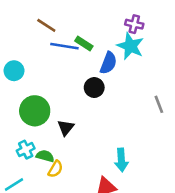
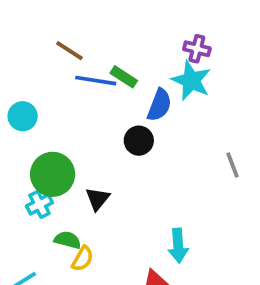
cyan cross: (26, 150) -> (39, 204), moved

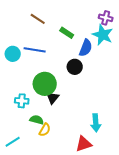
blue line: (96, 81) -> (35, 50), moved
green circle: (53, 174) -> (45, 84), moved
cyan cross: (39, 204) -> (22, 101), turned 32

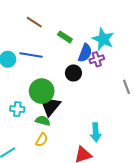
purple cross: (106, 18) -> (97, 59), moved, turned -32
black triangle: (53, 98) -> (50, 106), size x1.5
green semicircle: (37, 120) -> (43, 121), moved

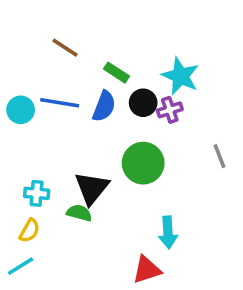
blue semicircle: (85, 53) -> (104, 106), moved
black circle: (73, 73) -> (143, 103), moved
green circle: (42, 91) -> (143, 163), moved
yellow semicircle: (42, 140) -> (29, 231), moved

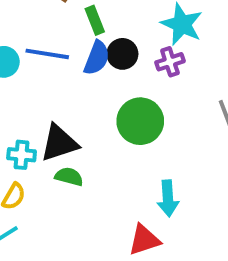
green rectangle: (116, 73) -> (95, 20), moved, turned 35
black circle: (143, 103) -> (122, 54), moved
black triangle: (92, 188) -> (59, 143), moved, turned 33

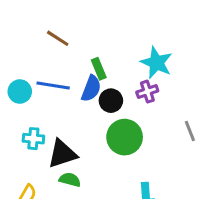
green rectangle: (95, 20) -> (99, 69), moved
black circle: (122, 54) -> (111, 101), moved
cyan cross: (22, 155) -> (33, 139), moved

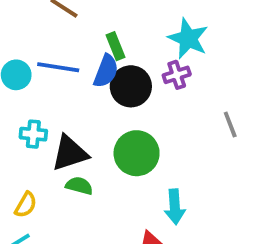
black circle: (111, 101) -> (131, 86), size x1.4
green circle: (125, 137) -> (137, 153), moved

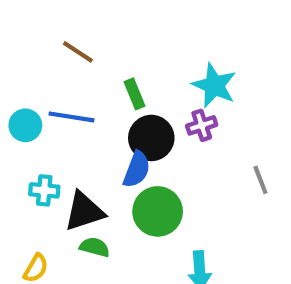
blue semicircle: (106, 71) -> (137, 169), moved

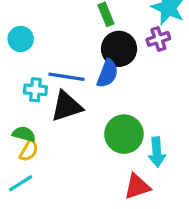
blue line: (72, 117) -> (67, 77), moved
green circle: (158, 211) -> (124, 134), moved
green semicircle: (95, 247) -> (24, 134), moved

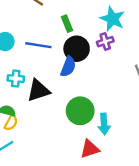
blue line: (67, 77) -> (38, 45), moved

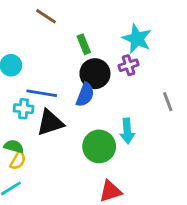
blue line: (38, 45) -> (42, 93), moved
cyan arrow: (104, 124) -> (127, 131), moved

